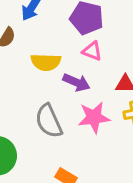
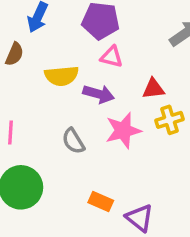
gray semicircle: (49, 121) -> (73, 141), size x0.7

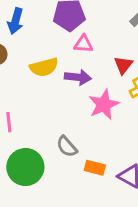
red triangle: (153, 89) -> (123, 65), turned -36
gray semicircle: (73, 141) -> (67, 147), moved

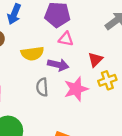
gray semicircle: (67, 147) -> (42, 87), moved, turned 30

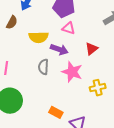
yellow cross: (107, 80) -> (98, 88), moved
pink star: (76, 89) -> (72, 72), turned 30

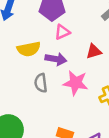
pink triangle: (69, 28) -> (62, 32), turned -32
red triangle: (92, 49) -> (94, 51), turned 32

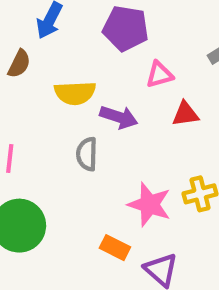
pink triangle: (62, 32) -> (159, 75), moved
pink star: (76, 83) -> (149, 205), moved

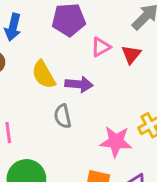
yellow semicircle: (75, 93) -> (44, 75), turned 76
red triangle: (185, 114) -> (131, 54), moved, turned -30

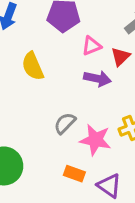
purple arrow: (79, 84) -> (97, 79), moved
gray semicircle: (63, 116) -> (65, 123), moved, turned 50

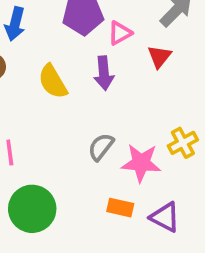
pink triangle: (92, 46) -> (120, 33), moved
purple arrow: (97, 79) -> (104, 73), moved, turned 80

